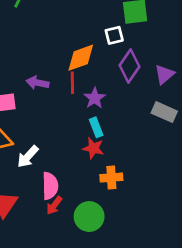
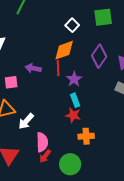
white square: (114, 35) -> (72, 25), moved, turned -32

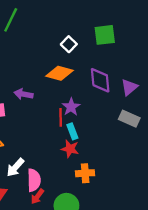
orange diamond: (64, 50) -> (59, 73), turned 35
purple diamond: (99, 56) -> (100, 80), turned -40
red line: (58, 68) -> (61, 117), moved
white arrow: (26, 121) -> (15, 167), moved

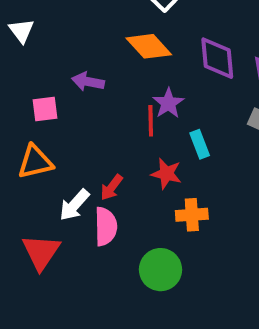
orange diamond: (59, 73) -> (149, 46), turned 32
cyan rectangle: (72, 131) -> (200, 144), moved
red arrow: (37, 196) -> (112, 187), moved

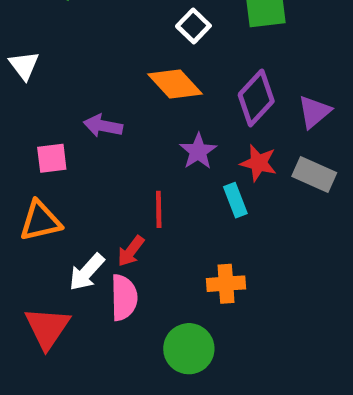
purple diamond: (217, 58) -> (256, 98), turned 48
red line: (151, 121) -> (159, 209), moved
red star: (166, 174) -> (259, 163), moved

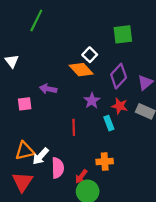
white square: (193, 26) -> (90, 55), moved
orange triangle: (40, 221) -> (25, 151), moved
red arrow: (131, 251) -> (81, 176), moved

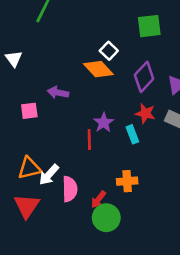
purple star: (92, 101) -> (104, 123), moved

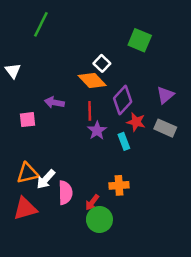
green square: (149, 26) -> (140, 40), turned 30
purple diamond: (144, 77) -> (123, 100), moved
red line: (89, 139) -> (90, 111), moved
red triangle: (27, 206) -> (25, 209), turned 40

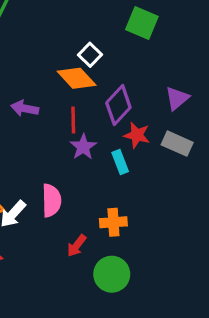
pink semicircle: (65, 193) -> (51, 200), moved
green circle: (99, 220) -> (112, 274), moved

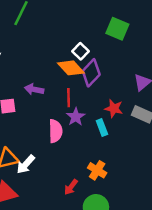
purple diamond: (118, 105) -> (91, 73), moved
pink semicircle: (51, 200) -> (55, 131), moved
orange cross: (113, 222) -> (97, 170), turned 36

